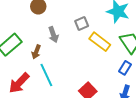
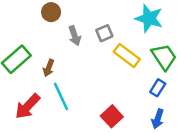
gray arrow: (53, 35) -> (75, 36), moved

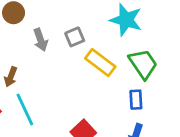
blue rectangle: (158, 88) -> (136, 100), turned -35

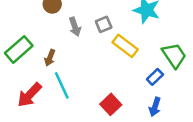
green trapezoid: (143, 64) -> (174, 55), moved
blue rectangle: (136, 100) -> (155, 77), turned 49

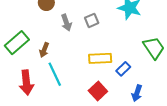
yellow rectangle: (125, 46) -> (100, 58), moved, turned -40
blue rectangle: (155, 77) -> (123, 69), moved
red arrow: (30, 95) -> (26, 83), turned -50

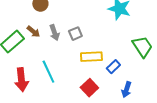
gray square: (92, 20) -> (75, 34), moved
gray arrow: (66, 23) -> (54, 33), moved
brown arrow: (44, 50) -> (33, 32), moved, turned -72

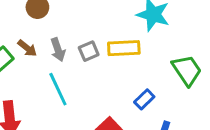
yellow rectangle: (91, 57) -> (124, 48), moved
cyan line: (48, 72) -> (58, 89), moved

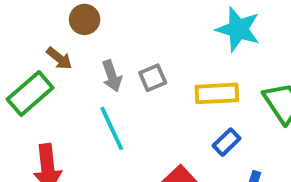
brown arrow: (27, 48) -> (59, 58), moved
yellow rectangle: (124, 48) -> (217, 93), moved

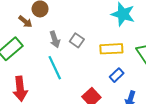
brown arrow: (59, 58) -> (25, 22), moved
gray square: (153, 78) -> (77, 40), turned -32

